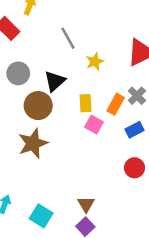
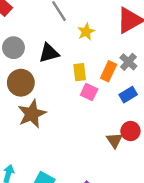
black triangle: (55, 81) -> (49, 53), turned 30
brown circle: (38, 106) -> (21, 83), moved
brown triangle: (86, 204) -> (114, 140), moved

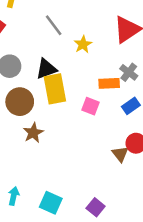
orange rectangle: (109, 71) -> (109, 83), turned 66
yellow rectangle: (80, 72) -> (55, 89), moved, size x1.6
brown star: (32, 114) -> (33, 133), size x0.7

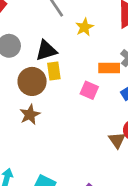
yellow rectangle: (55, 89) -> (54, 71), size x0.6
brown circle: (20, 102) -> (32, 81), moved

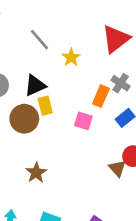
orange rectangle: (109, 68) -> (101, 96), turned -60
brown star: (30, 115) -> (36, 173), moved

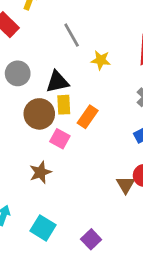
yellow star: (71, 57) -> (101, 60), turned 30
orange rectangle: (101, 96) -> (88, 117), moved
pink square: (83, 121) -> (60, 139), moved

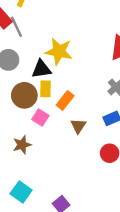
gray line: (72, 35) -> (16, 27), moved
yellow star: (101, 60) -> (59, 51), moved, size x1.6
brown triangle: (125, 185) -> (78, 126), moved

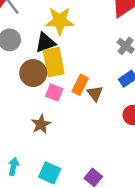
yellow rectangle: (46, 89) -> (54, 62), size x1.6
orange rectangle: (65, 100) -> (80, 85), moved

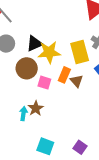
yellow star: (60, 21) -> (49, 52), moved
yellow rectangle: (54, 62) -> (80, 52), moved
cyan arrow: (14, 166) -> (23, 114), moved

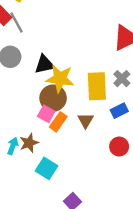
brown circle: (27, 68) -> (53, 98), moved
orange rectangle: (64, 75) -> (58, 122), moved
cyan square: (45, 146) -> (47, 168), moved

